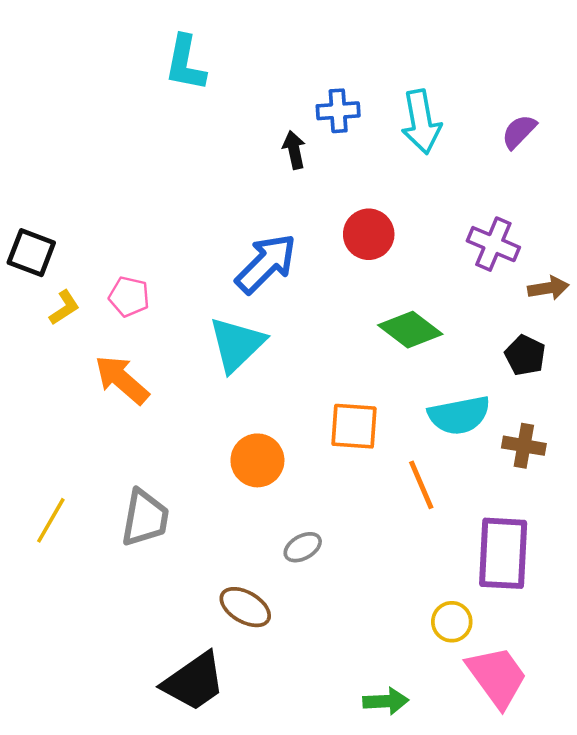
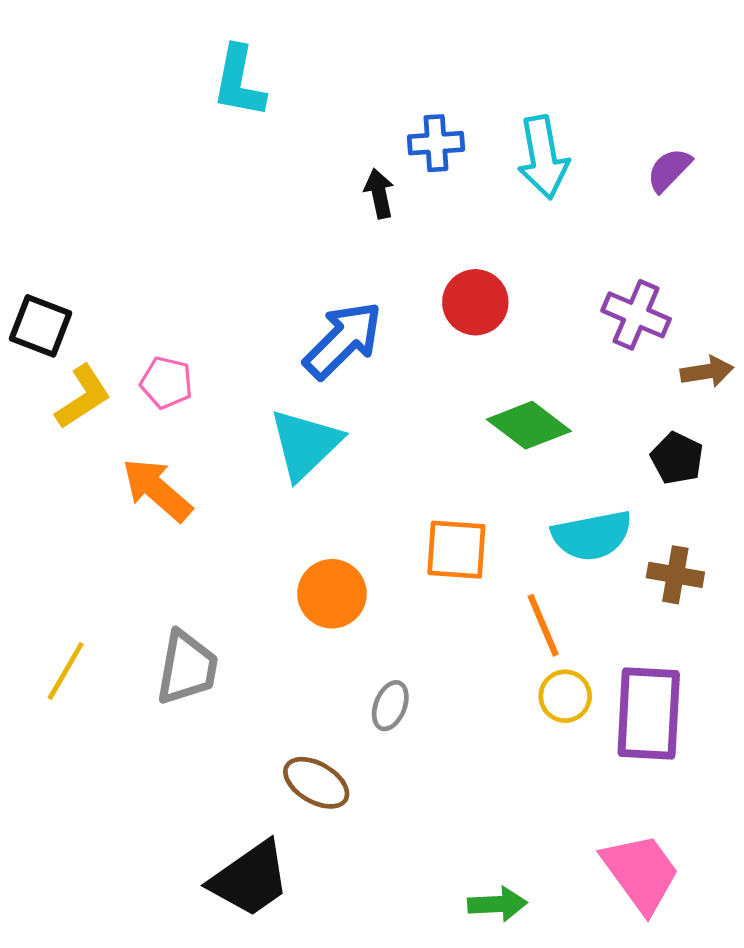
yellow L-shape: (64, 308) -> (83, 397), size x1.4
gray ellipse: (303, 547) -> (390, 706), turned -39
yellow circle: (452, 622) -> (565, 696), moved

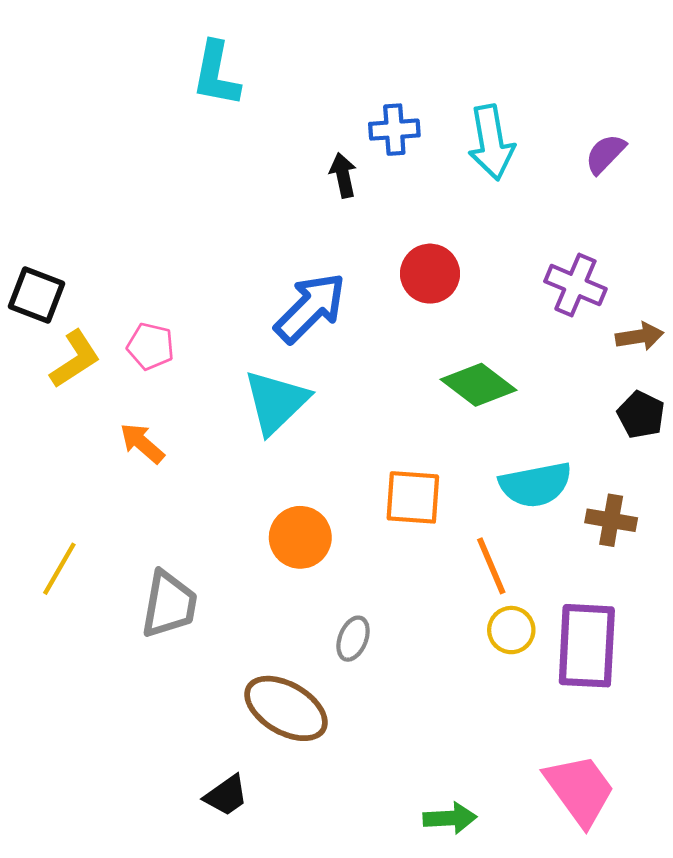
black pentagon: (677, 458) -> (641, 415), moved
orange arrow: (157, 490) -> (142, 443), size x0.7
yellow line: (66, 671) -> (59, 569), moved
brown ellipse: (316, 783) -> (286, 708), size x1.4
black trapezoid: (250, 879) -> (226, 795), size x0.6

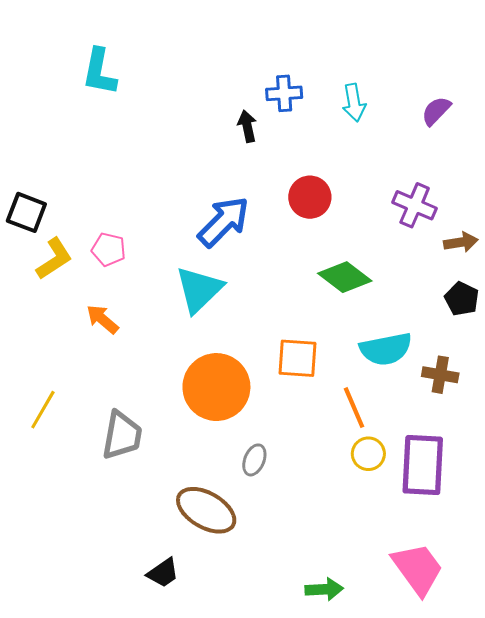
cyan L-shape: (216, 74) -> (99, 72), moved
cyan arrow: (491, 142) -> (354, 103), size x0.7
orange circle: (300, 537) -> (216, 387), size x1.5

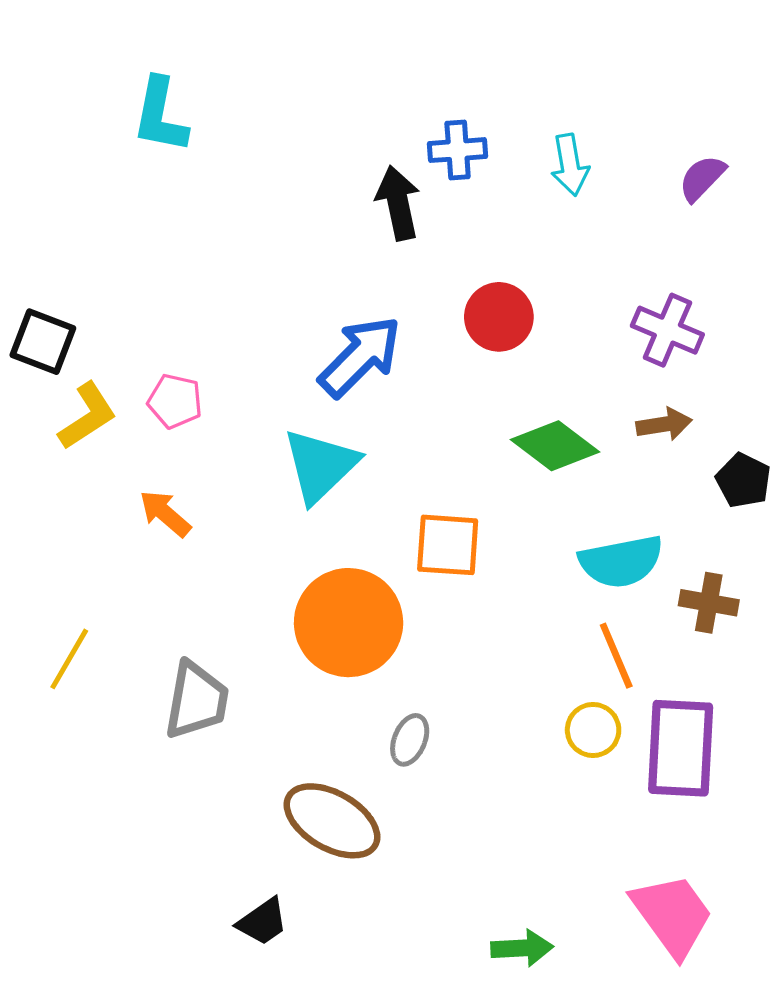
black arrow: (247, 126) -> (398, 203), size x1.4
brown arrow: (461, 242) -> (664, 424), moved
orange square: (298, 358) -> (448, 545), moved
orange line: (354, 408) -> (616, 656), moved

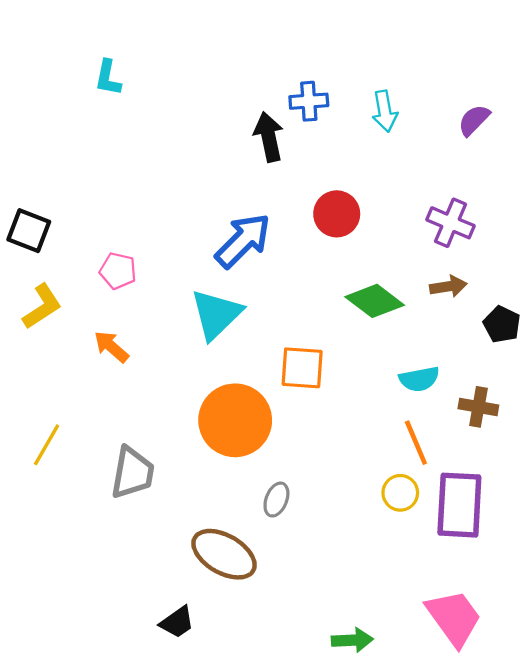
cyan L-shape: (160, 115) -> (108, 78), size x0.7
yellow L-shape: (87, 416) -> (42, 306), moved
cyan semicircle: (621, 561) -> (419, 379), size x0.7

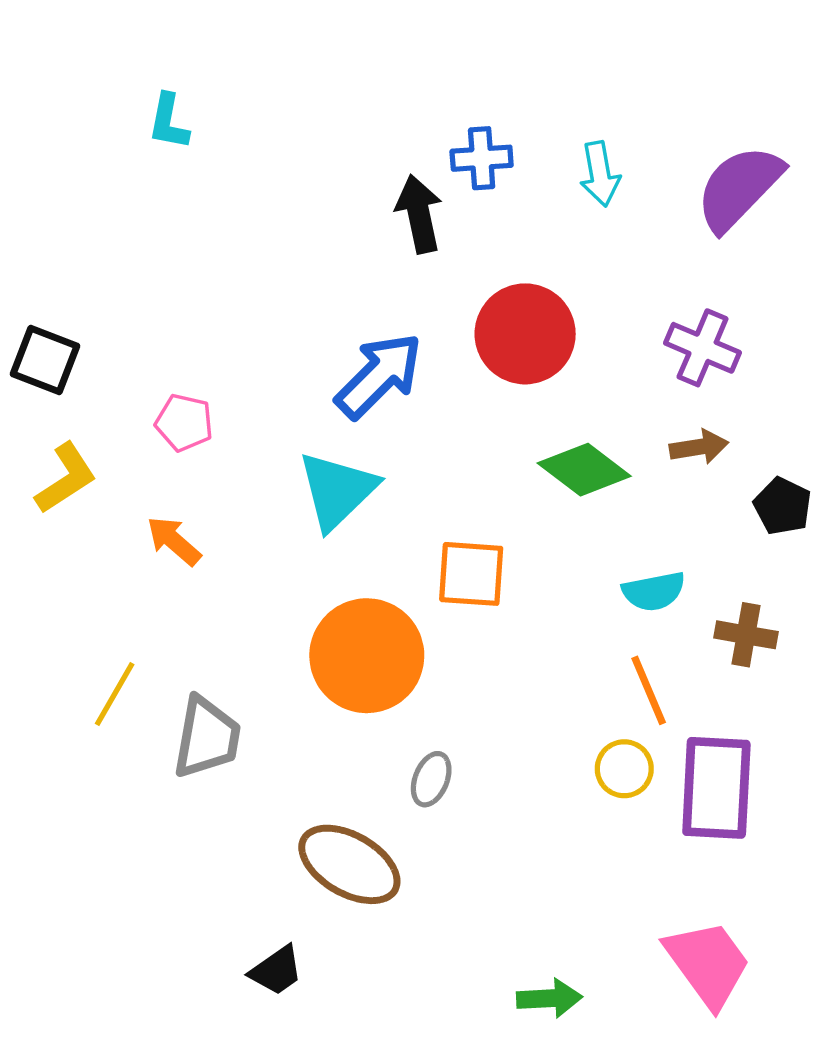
purple semicircle: (474, 120) -> (739, 188), size x1.8
red circle: (337, 214) -> (525, 334), size x1.4
yellow line: (47, 445) -> (115, 694), moved

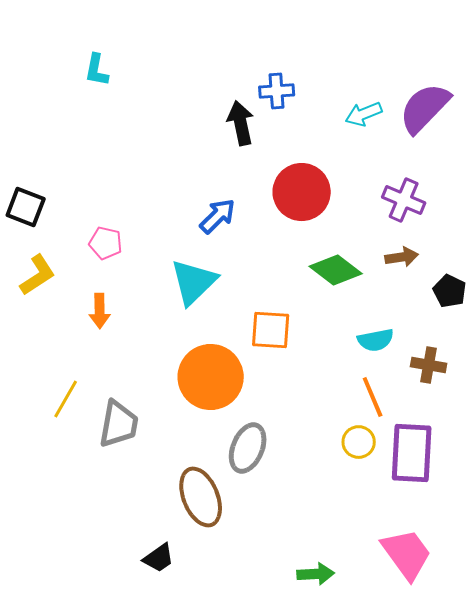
cyan arrow: (600, 174) -> (364, 114), moved, turned 78
blue arrow: (379, 376) -> (218, 216), size x0.7
orange arrow: (174, 541) -> (100, 311), turned -132
gray ellipse: (431, 779) -> (248, 448), size x1.6
brown ellipse: (349, 864) -> (201, 497), turned 38

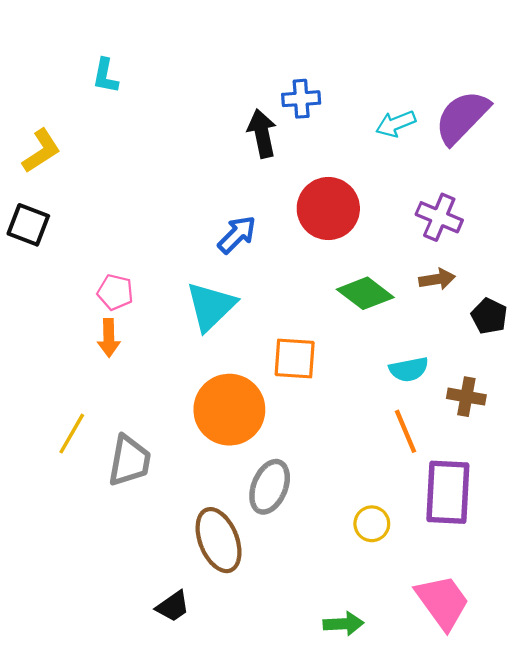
pink pentagon: (106, 243) -> (115, 292), moved
yellow L-shape: (38, 275) -> (41, 151), moved
yellow circle: (359, 442) -> (372, 524), moved

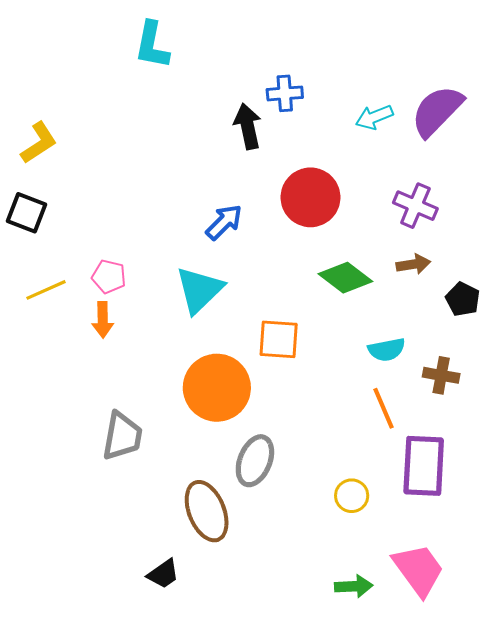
cyan L-shape: (105, 76) -> (152, 45), moved, size x1.4
yellow line: (72, 434) -> (46, 290), moved, turned 36
green arrow: (344, 624) -> (354, 586), moved

